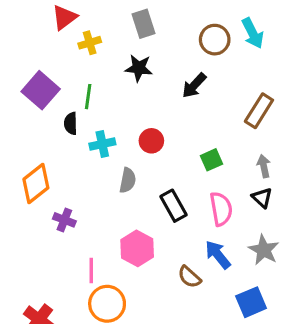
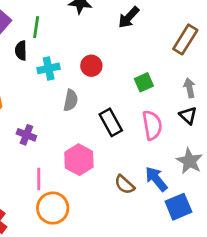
purple cross: (64, 220) -> (26, 135), moved
blue arrow: (218, 255) -> (156, 179), moved

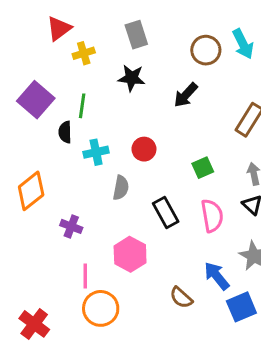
brown semicircle: (125, 185) -> (181, 298), moved

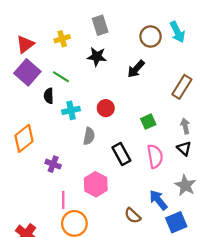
red triangle: (59, 28) -> (25, 44), moved
green line: (82, 106) -> (61, 77), turned -66

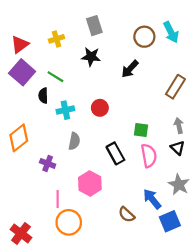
green square: (148, 122) -> (141, 130), moved, turned 32
gray semicircle: (89, 136) -> (74, 141), moved

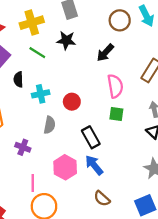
yellow cross: (57, 39) -> (32, 23), size x1.5
green line: (55, 77) -> (37, 53), moved
red circle: (100, 108) -> (72, 102), moved
pink semicircle: (149, 156) -> (115, 86), moved
blue arrow: (152, 199) -> (94, 165), moved

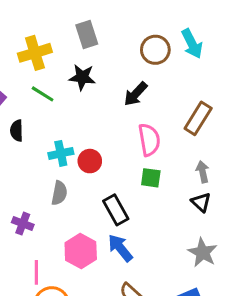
cyan cross: (41, 94) -> (61, 153), moved

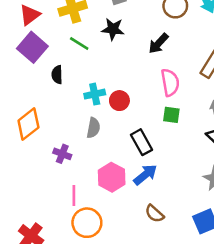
blue arrow: (120, 248) -> (145, 175), turned 90

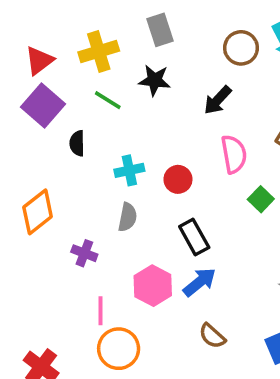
red circle: (119, 101) -> (178, 179), moved
green square: (171, 115) -> (261, 199), moved, turned 36

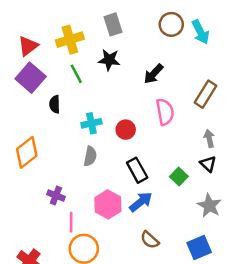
brown circle: (241, 48) -> (171, 24), moved
green line: (108, 100) -> (76, 74), turned 30
green square: (261, 199) -> (179, 177), moved
purple cross: (84, 253) -> (56, 196), moved

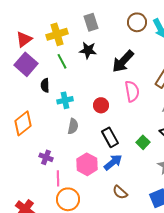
black arrow: (154, 74) -> (123, 61), size x1.4
cyan cross: (91, 123) -> (65, 100), moved

